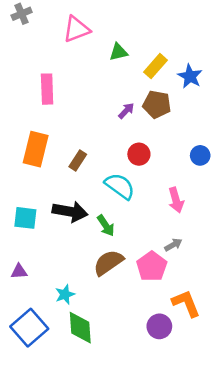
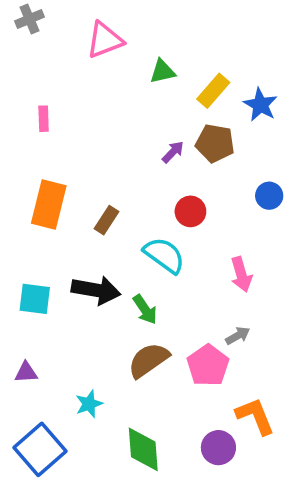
pink rectangle: (47, 89) -> (44, 119), moved, size x0.6
blue circle: (200, 155) -> (269, 196), moved
green diamond: (80, 328) -> (143, 449), moved

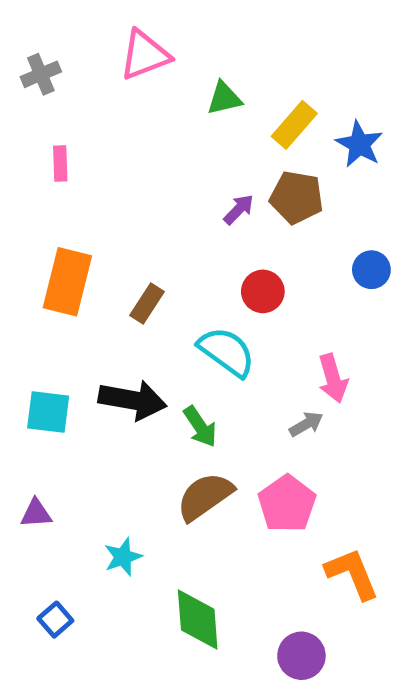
gray cross: (30, 19) -> (41, 74), moved
gray arrow: (238, 336) -> (306, 424), moved
purple circle: (218, 448) -> (301, 656), moved
blue square: (40, 449) -> (55, 620), size x0.5

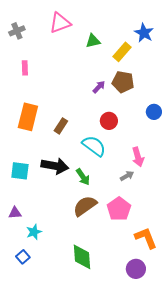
blue star: (359, 144) -> (144, 33), moved
cyan star: (123, 557) -> (34, 232), moved
purple circle: (301, 656) -> (136, 269), moved

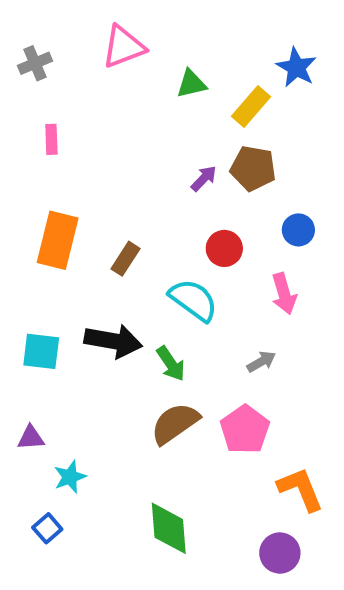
blue circle: (154, 112) -> (298, 230), moved
pink arrow: (138, 157) -> (284, 294), moved

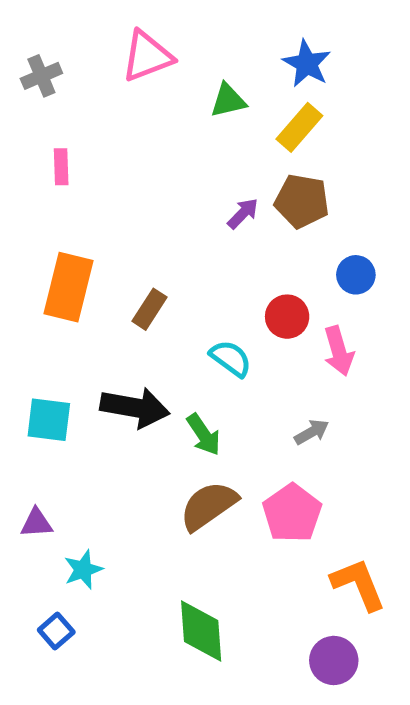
blue star: (296, 67) -> (307, 64), moved
red circle: (224, 248) -> (287, 317), moved
cyan semicircle: (193, 300) -> (231, 358), size x0.7

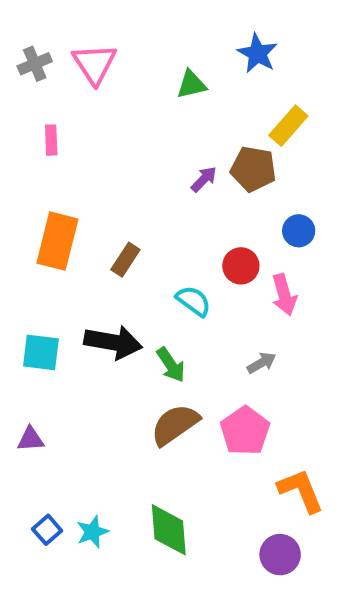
pink triangle: (147, 56) -> (95, 64), moved, turned -42
yellow rectangle: (299, 127) -> (288, 126), moved
cyan star: (83, 570) -> (92, 532), moved

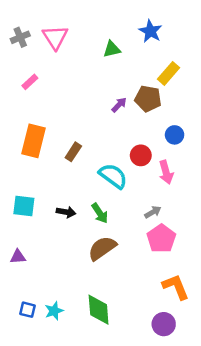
pink rectangle: (51, 140) -> (30, 82), turned 49
cyan semicircle: (193, 301) -> (113, 176), size x1.4
black arrow: (113, 342) -> (66, 212), moved, size x0.6
pink pentagon: (245, 431) -> (161, 239), moved
blue square: (47, 530) -> (27, 310), turned -35

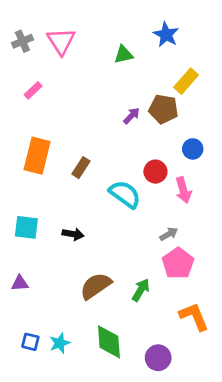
green arrow: (100, 213) -> (141, 290), moved, turned -115
brown semicircle: (102, 248) -> (96, 286), moved
purple circle: (164, 324) -> (158, 358), moved

